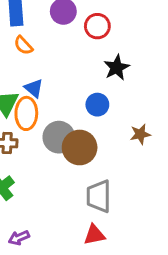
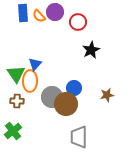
orange semicircle: (23, 45) -> (39, 16), moved
blue triangle: (34, 88) -> (35, 64), turned 32
blue circle: (97, 105) -> (74, 88), moved

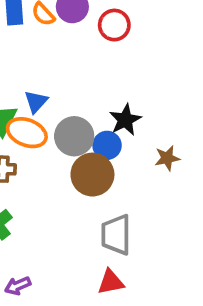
black star: (91, 50) -> (125, 120), moved
orange ellipse: (30, 81) -> (27, 133), turned -70
gray circle: (52, 97) -> (74, 136), moved

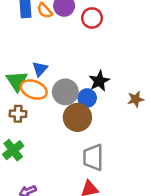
brown star: (167, 158) -> (136, 99), moved

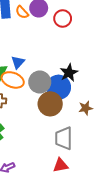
blue circle: (87, 98) -> (58, 87), size x1.5
brown star: (136, 99) -> (86, 108), moved

